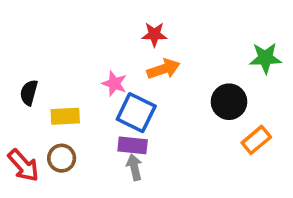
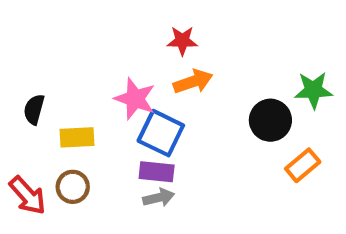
green star: (265, 58) -> (313, 90), moved
pink star: (114, 84) -> (135, 99), size x1.4
gray arrow: (134, 167) -> (159, 198), turned 90

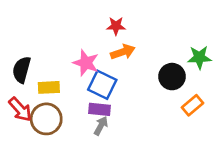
black semicircle: (34, 109) -> (22, 70), size x1.4
brown circle: (73, 187) -> (46, 119), size x1.5
red arrow: (28, 195) -> (20, 109), moved
gray arrow: (159, 198) -> (101, 126), turned -48

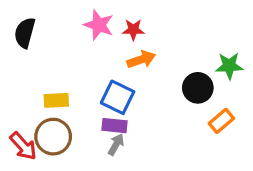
pink star: (86, 63) -> (99, 25), moved
black semicircle: (22, 70) -> (25, 33), moved
red arrow: (20, 109) -> (23, 146), moved

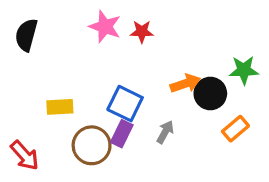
orange arrow: (141, 60) -> (185, 83), moved
purple rectangle: (114, 126) -> (122, 134), turned -70
brown circle: (53, 137) -> (92, 145), moved
gray arrow: (116, 144) -> (165, 132), moved

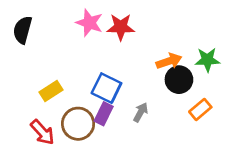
red star: (142, 32) -> (121, 27), size x1.4
orange arrow: (185, 83) -> (169, 61), moved
yellow rectangle: (60, 107) -> (51, 91), turned -30
red arrow: (25, 155) -> (42, 132), moved

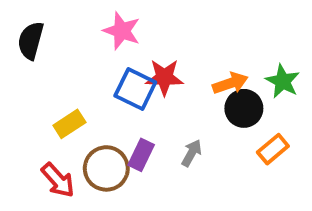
red star: (121, 27) -> (164, 77), moved
green star: (207, 60) -> (283, 81), turned 30
blue square: (106, 88) -> (135, 89), moved

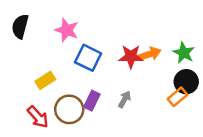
pink star: (122, 31) -> (67, 30), moved
red star: (164, 77) -> (131, 57), moved
black circle: (244, 108) -> (186, 82), moved

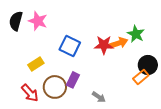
pink star: (67, 30) -> (38, 21), moved
green star: (184, 53) -> (136, 34), moved
gray arrow: (125, 99) -> (99, 97), moved, turned 96

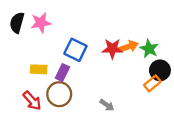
pink star: (38, 21) -> (41, 23), turned -30
green star: (136, 34) -> (149, 49), moved
yellow rectangle: (36, 64) -> (39, 69), turned 35
purple rectangle: (73, 80) -> (62, 73), moved

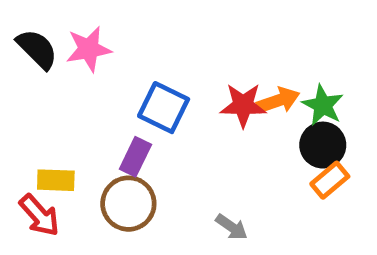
black semicircle: (17, 23) -> (37, 49), turned 120
yellow rectangle: (39, 69) -> (56, 180), moved
black circle: (160, 70) -> (323, 145), moved
red arrow: (32, 101) -> (39, 215), moved

